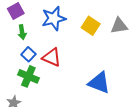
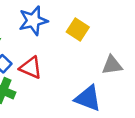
gray triangle: (119, 26) -> (112, 65), moved

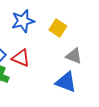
gray triangle: (112, 65) -> (74, 56), moved, turned 30

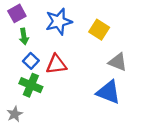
red triangle: (21, 58) -> (56, 64), turned -30

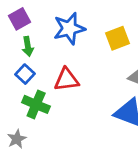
yellow square: (99, 30) -> (118, 38), turned 36
blue square: (31, 61) -> (25, 74), moved

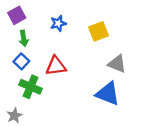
blue star: (69, 29) -> (58, 23), size x0.6

